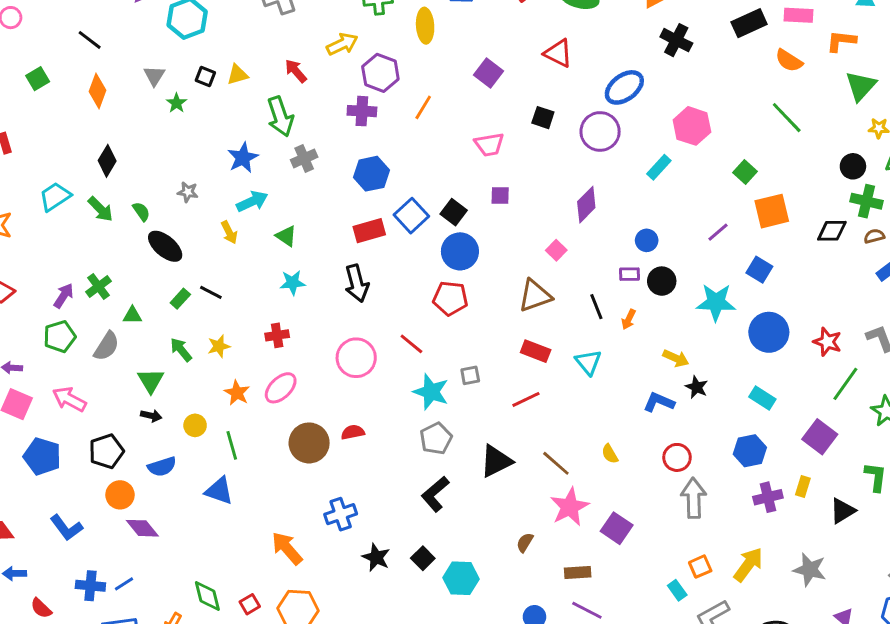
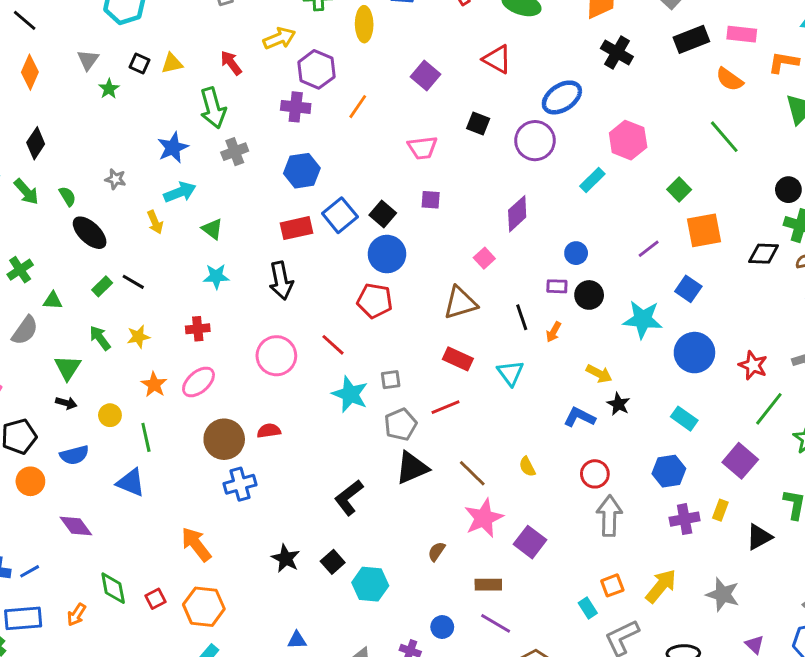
gray pentagon: (436, 438) -> (401, 424), moved
blue cross: (341, 514) -> (240, 484), moved
purple diamond: (142, 528) -> (76, 526), moved

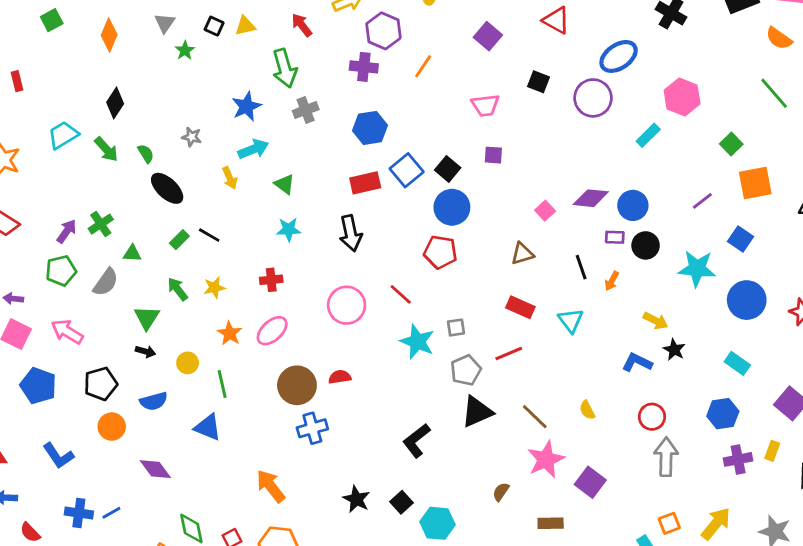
purple diamond: (517, 214) -> (591, 198), moved, turned 48
blue circle: (576, 253) -> (633, 205), size x1.4
brown triangle: (460, 303) -> (522, 254), size x0.7

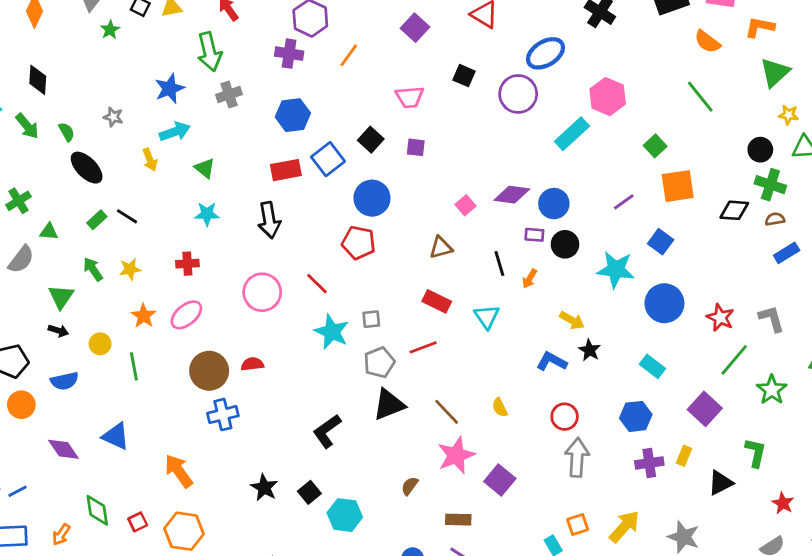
black diamond: (115, 103) -> (38, 80), turned -32
cyan rectangle: (648, 135) -> (572, 134), size x1.4
black square: (448, 169) -> (371, 140), moved
blue triangle: (208, 427) -> (116, 436), moved

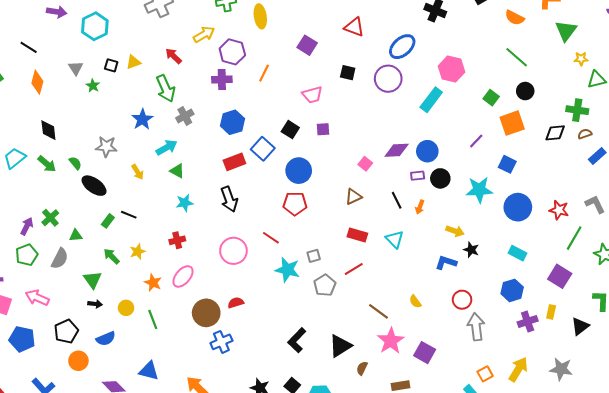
gray star: (113, 117) -> (106, 147), size x1.5
cyan arrow: (175, 132) -> (167, 147), moved
black circle: (760, 150) -> (525, 91), moved
black triangle: (389, 405) -> (340, 346), moved

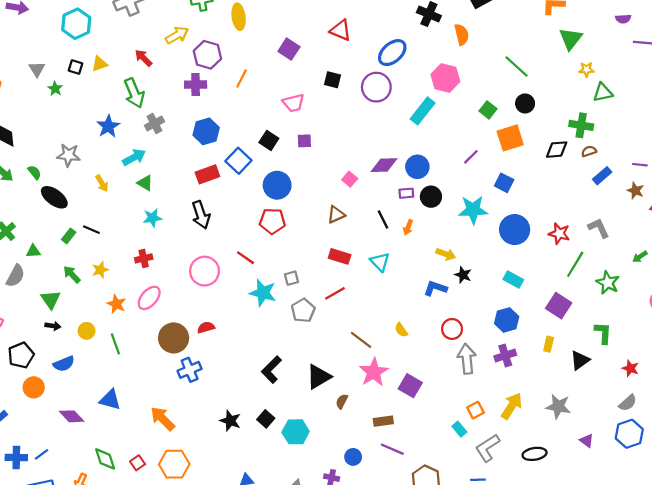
orange semicircle: (515, 18) -> (462, 35), moved, turned -132
cyan hexagon: (95, 26) -> (76, 24), moved
purple cross: (528, 321) -> (505, 356), moved

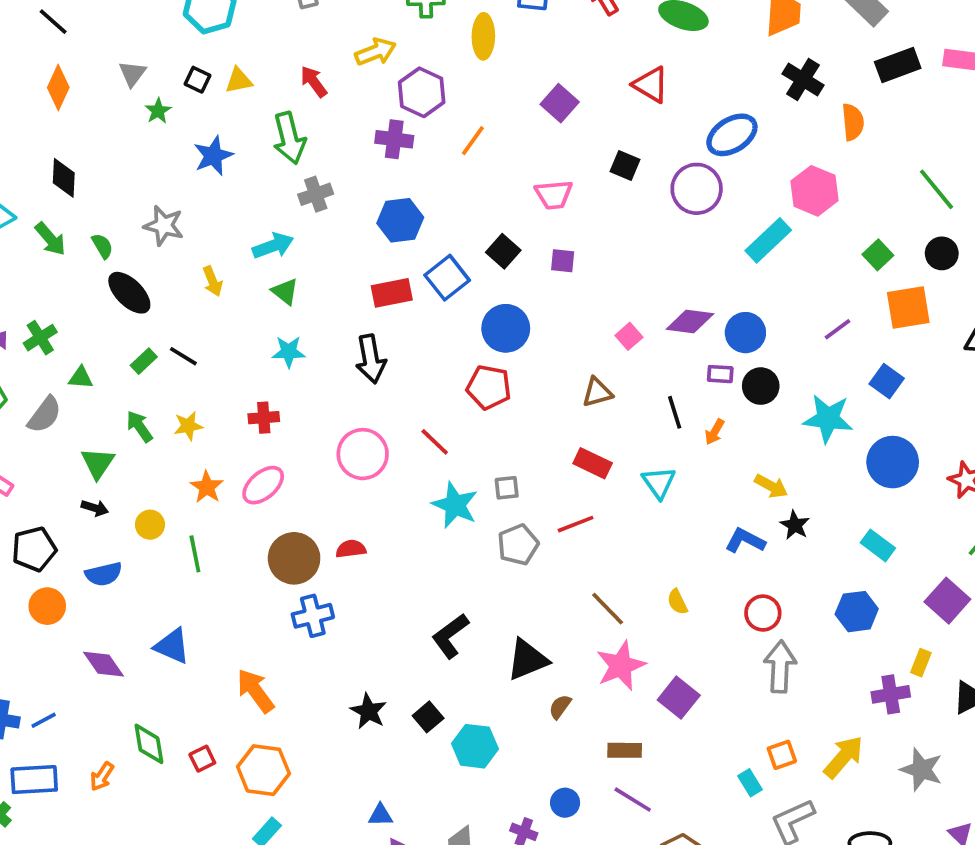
blue star: (108, 126) -> (213, 156), moved
purple cross: (505, 356) -> (891, 694), moved

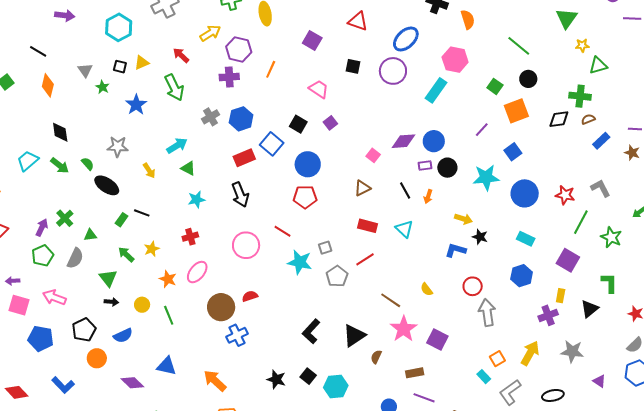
gray cross: (316, 194) -> (210, 117), moved
pink trapezoid: (554, 195) -> (319, 89), turned -130
purple square: (563, 261) -> (330, 123), turned -32
blue square: (887, 381) -> (513, 152), turned 30

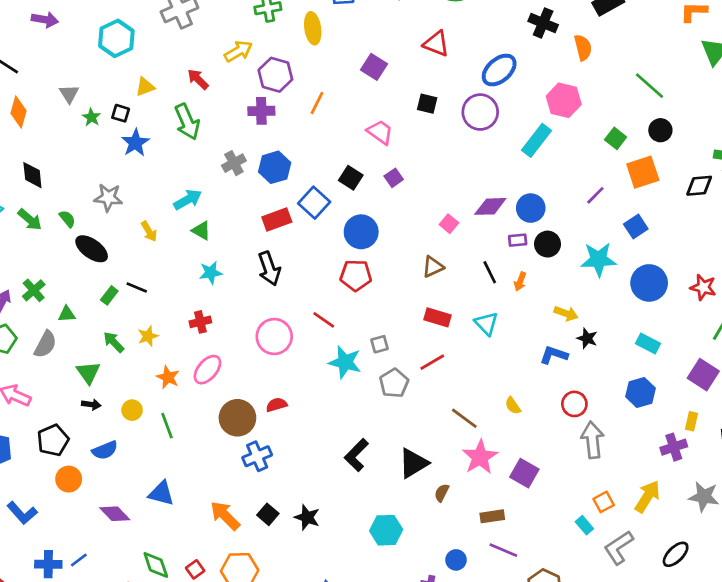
black square: (120, 67) -> (121, 113), moved
black square: (308, 376) -> (268, 514), moved
black ellipse: (553, 395) -> (676, 554), turned -35

